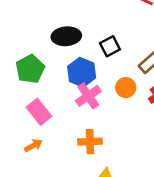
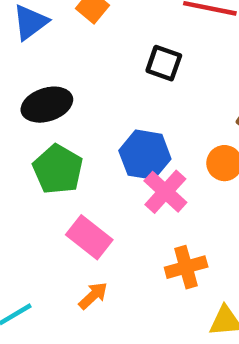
black ellipse: (66, 36) -> (47, 105), moved
black square: (110, 46) -> (164, 63), moved, turned -30

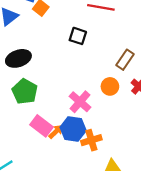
blue hexagon: (145, 155) -> (73, 129), moved
orange arrow: (93, 296) -> (56, 132), moved

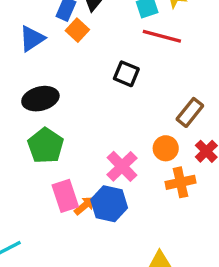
pink rectangle: (42, 126) -> (65, 196), turned 30
orange cross: (91, 140) -> (180, 182), moved

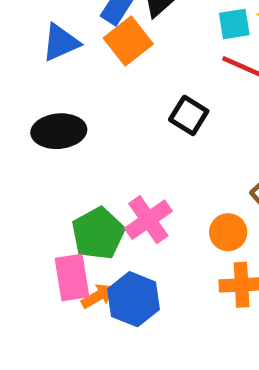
orange square: (77, 30) -> (128, 41), size x1.4
green pentagon: (46, 146) -> (98, 233), moved
pink cross: (122, 166) -> (148, 220), moved

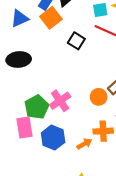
black square: (189, 115) -> (76, 41), moved
orange circle: (228, 232) -> (99, 97), moved
orange arrow: (98, 296) -> (84, 144), moved

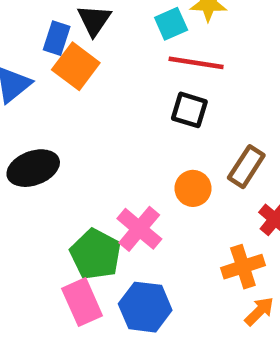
black square: (76, 41) -> (189, 110), moved
orange circle: (99, 97) -> (193, 188), moved
orange arrow: (84, 144) -> (259, 311), moved

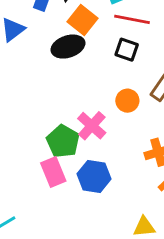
orange square: (76, 66) -> (83, 20), moved
black ellipse: (33, 168) -> (68, 47), moved

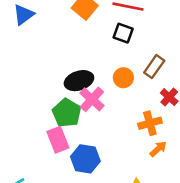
black ellipse: (68, 47) -> (79, 81), moved
blue hexagon: (94, 176) -> (85, 159), moved

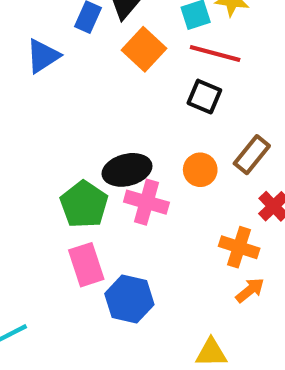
pink cross: (92, 99) -> (146, 202), turned -30
green pentagon: (67, 113) -> (84, 204), moved
orange cross: (150, 123) -> (239, 247), turned 30

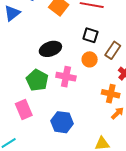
black square: (204, 97) -> (90, 35), moved
black ellipse: (127, 170) -> (50, 49), moved
pink rectangle: (86, 265) -> (24, 110), moved

